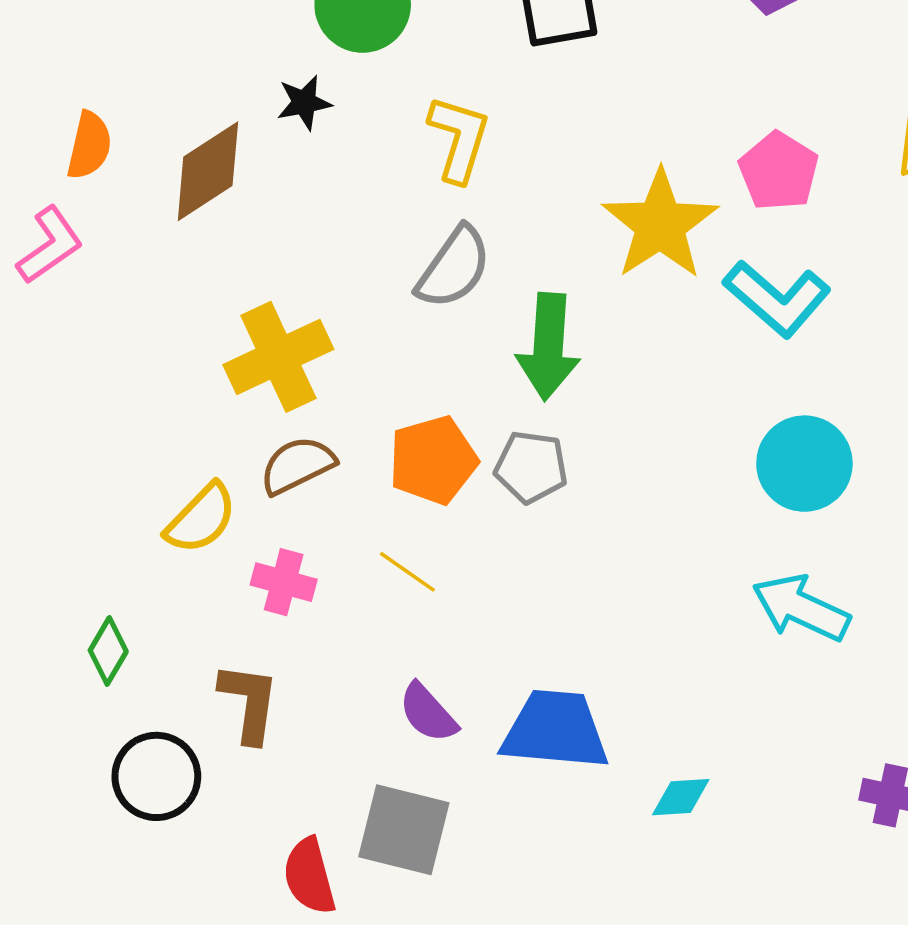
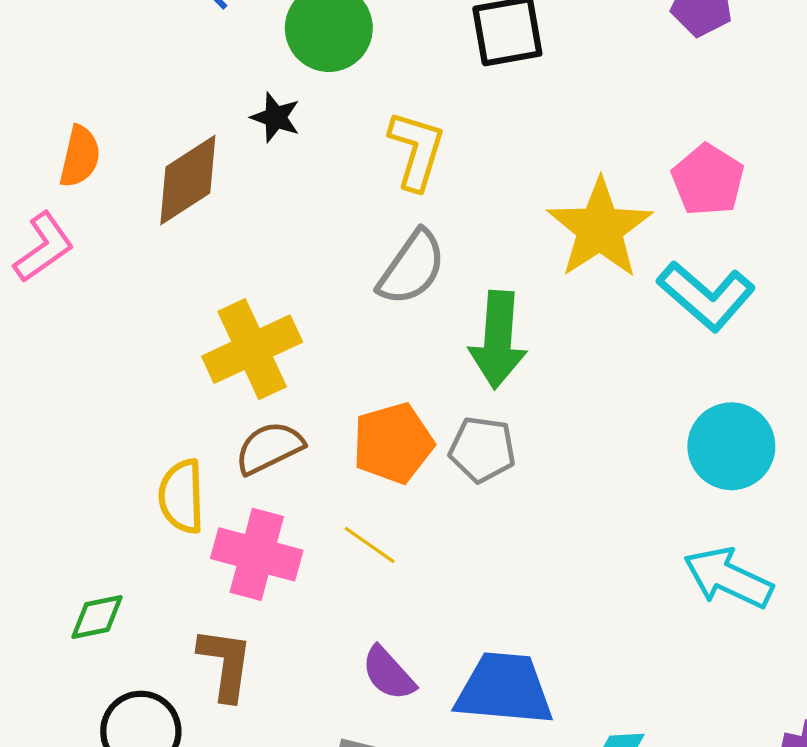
black star: (304, 103) -> (276, 117), turned 30
yellow semicircle: (201, 519) -> (182, 496), turned 134
pink cross: (284, 582) -> (257, 554), size x1.5
green diamond: (108, 651) -> (97, 617), turned 48

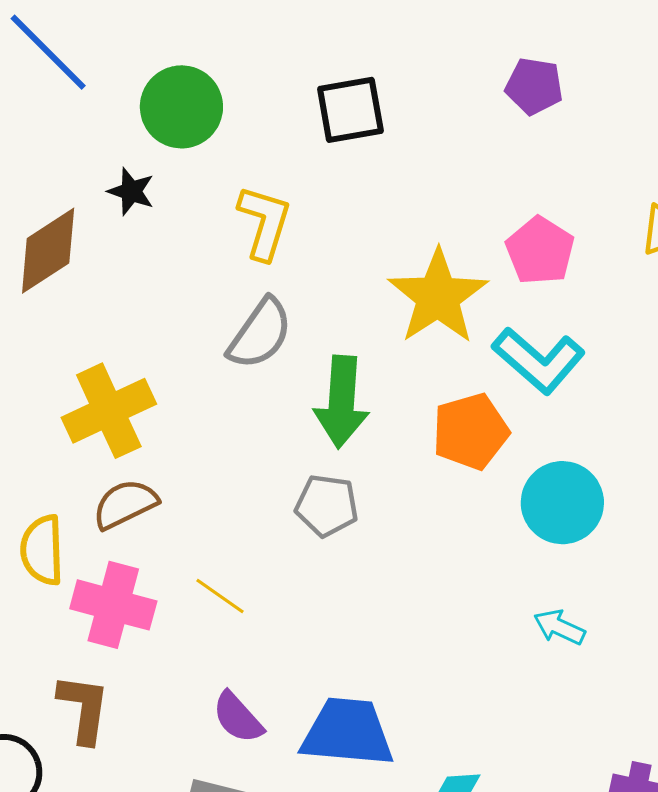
orange pentagon: (393, 443) -> (470, 431), moved
cyan arrow: (728, 578) -> (559, 627), size x0.6

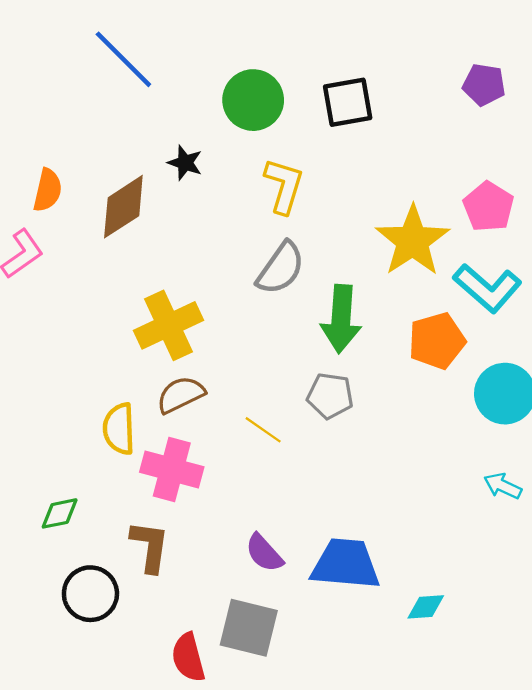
green circle: (181, 107) -> (253, 100), moved
yellow line: (220, 596) -> (263, 430), moved

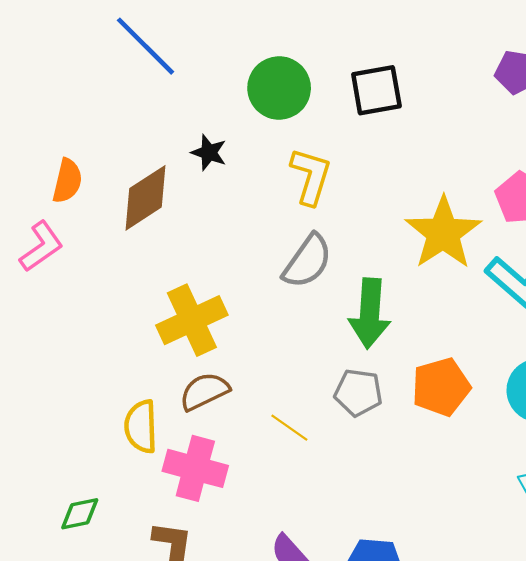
orange pentagon: (437, 341) -> (441, 387), moved

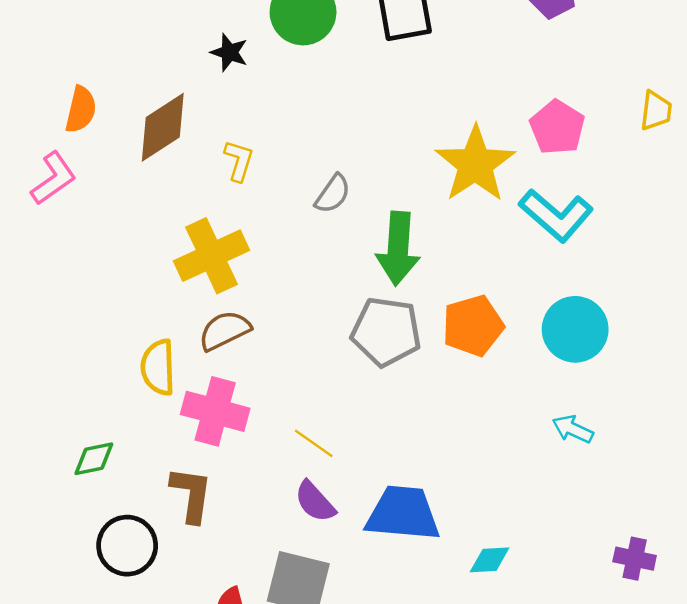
black star: (209, 153) -> (229, 52), moved
yellow L-shape: (311, 176) -> (239, 161), moved, size x0.7
gray semicircle: (307, 261) -> (333, 194), size x0.7
gray pentagon: (358, 393) -> (386, 332), size x1.4
yellow line: (289, 428) -> (314, 443), moved

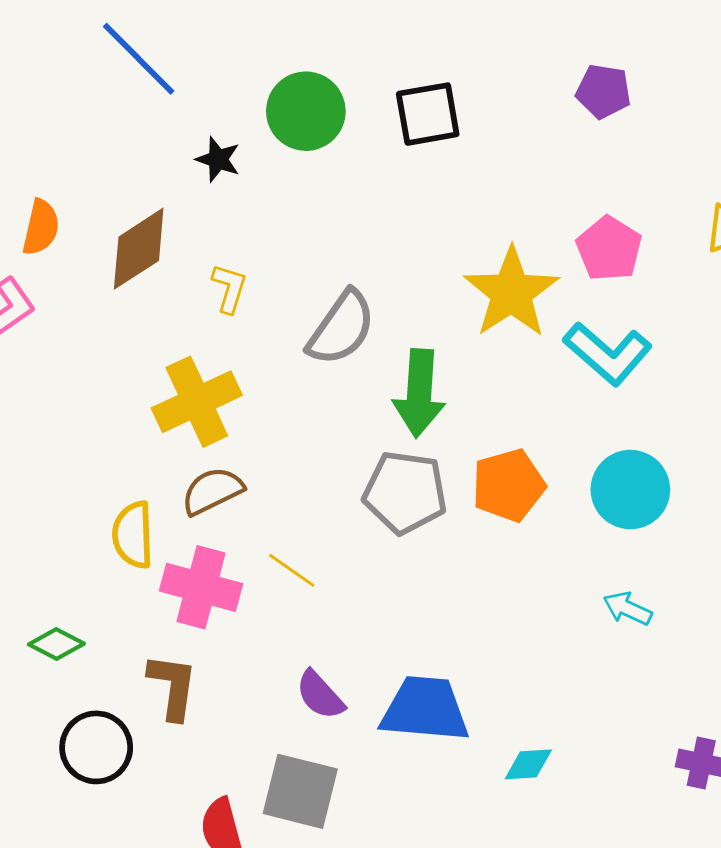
gray semicircle: (333, 194) -> (341, 328), size x1.6
yellow line: (314, 443) -> (292, 570), moved
green diamond: (94, 459) -> (56, 644), turned 39

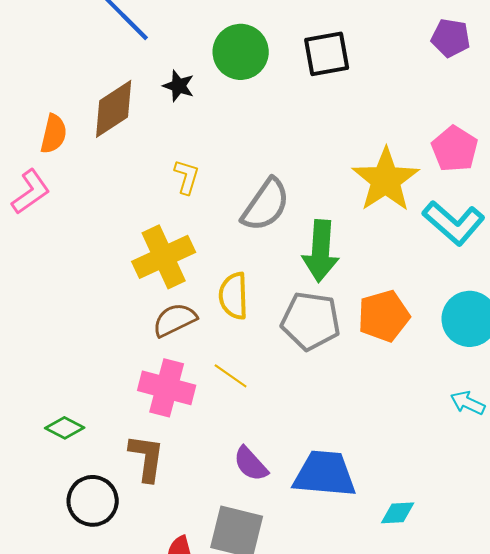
brown diamond: (139, 249) -> (114, 109), moved
yellow semicircle: (133, 535) -> (234, 296), moved

